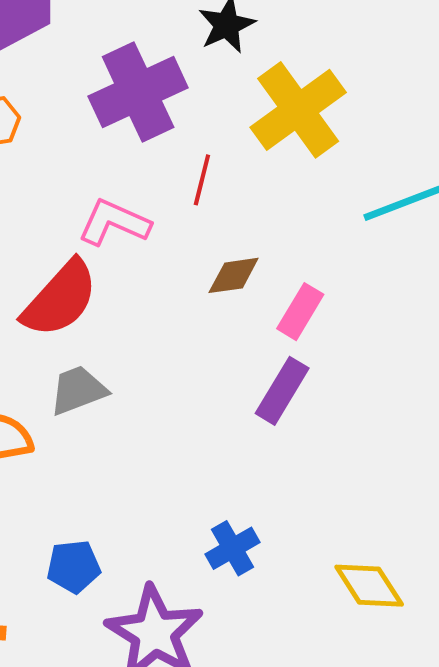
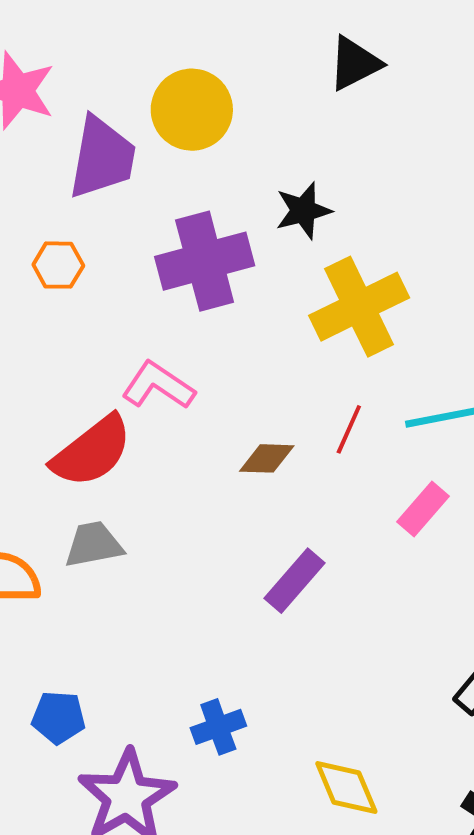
red line: (202, 180) -> (349, 429), moved
pink rectangle: (300, 312) -> (423, 509), moved

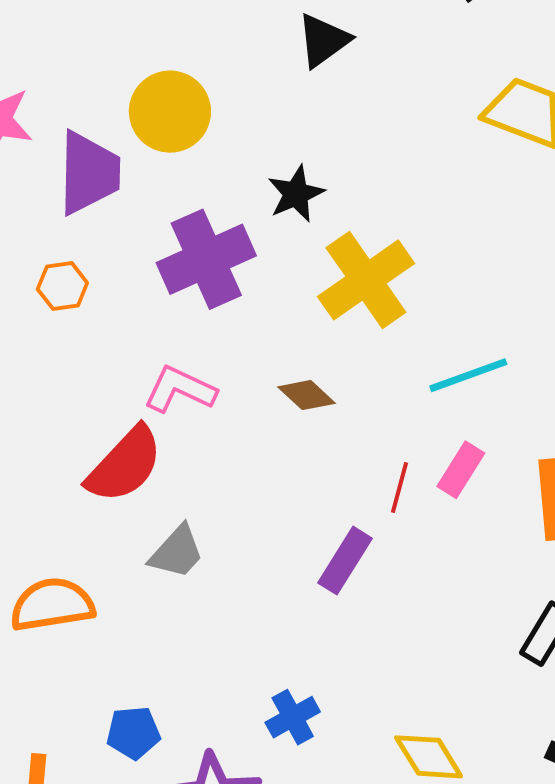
red line: (349, 429) -> (399, 487), moved
brown diamond: (267, 458) -> (307, 395), moved, turned 50
gray trapezoid: (94, 544) -> (177, 552), moved, turned 152

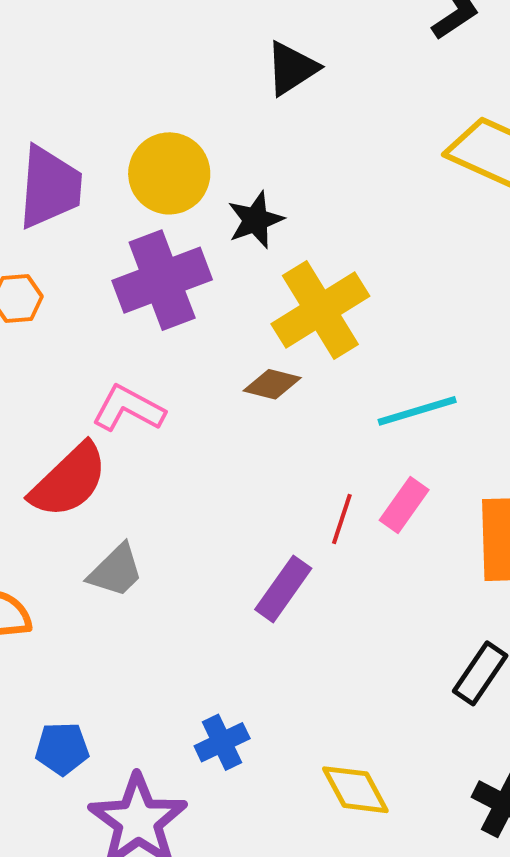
yellow circle: (170, 112) -> (169, 173), moved
brown diamond: (307, 395) -> (272, 384), moved, turned -32

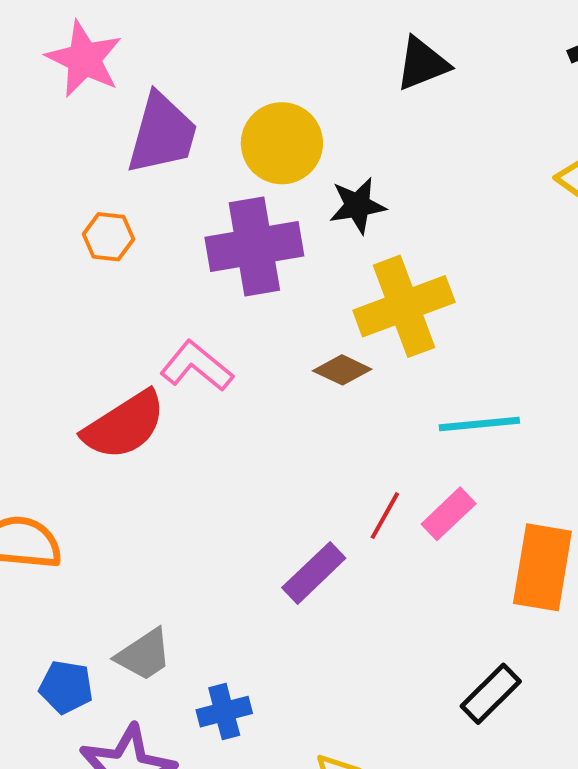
gray trapezoid: (116, 571) -> (144, 655), moved

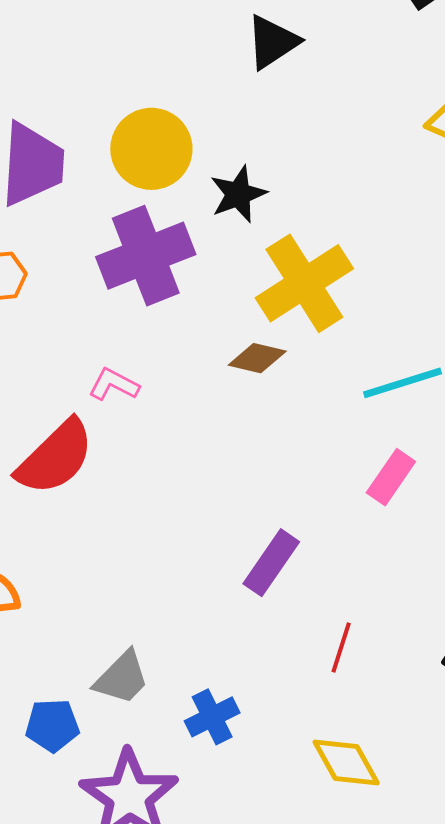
pink L-shape: (196, 366) -> (114, 385), size x0.7
red line: (385, 516) -> (341, 648), moved

